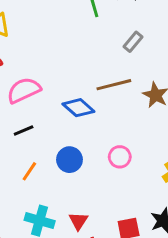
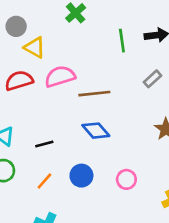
brown line: (114, 85) -> (94, 94), moved
pink semicircle: (24, 90) -> (60, 76), moved

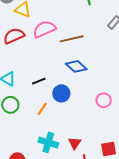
blue circle: (81, 176) -> (61, 93), moved

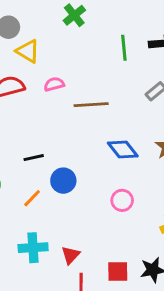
pink semicircle: (44, 29) -> (54, 84), size x0.6
blue diamond: (76, 66) -> (123, 150), moved
cyan cross: (48, 142) -> (33, 248), turned -30

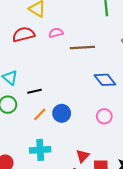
black line: (34, 158) -> (34, 91), moved
blue circle: (63, 181) -> (62, 113), moved
red triangle: (71, 255) -> (83, 156), moved

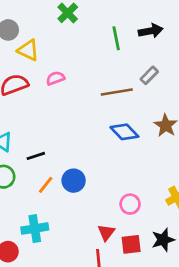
brown line: (82, 48) -> (117, 92), moved
pink circle: (104, 116) -> (130, 204), moved
cyan cross: (40, 150) -> (35, 229), moved

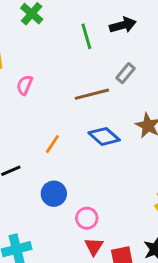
pink semicircle: (55, 78) -> (25, 85), turned -42
orange line: (46, 185) -> (52, 144), moved
pink circle: (130, 204) -> (87, 218), moved

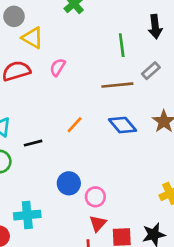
black arrow: (123, 25) -> (155, 27), turned 90
green line: (86, 36) -> (122, 45), moved
blue circle: (54, 194) -> (69, 183), moved

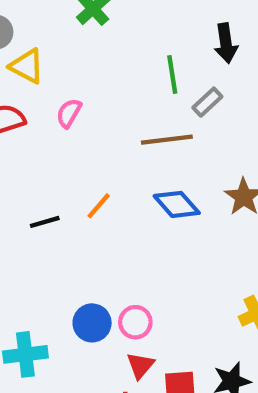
gray rectangle: (151, 71) -> (207, 102), moved
black line: (33, 143) -> (45, 222), moved
blue circle: (69, 183) -> (92, 323), moved

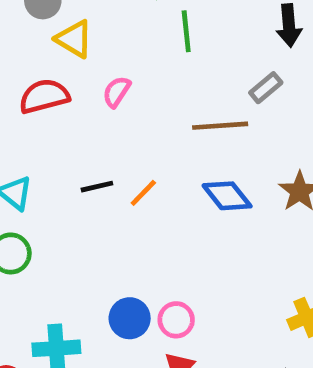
green line: (172, 75) -> (186, 31), moved
black line: (45, 222) -> (97, 187), moved

